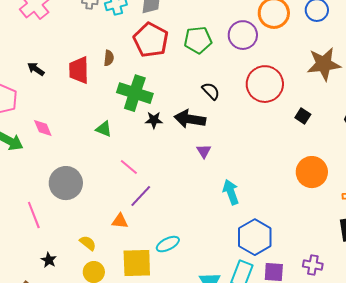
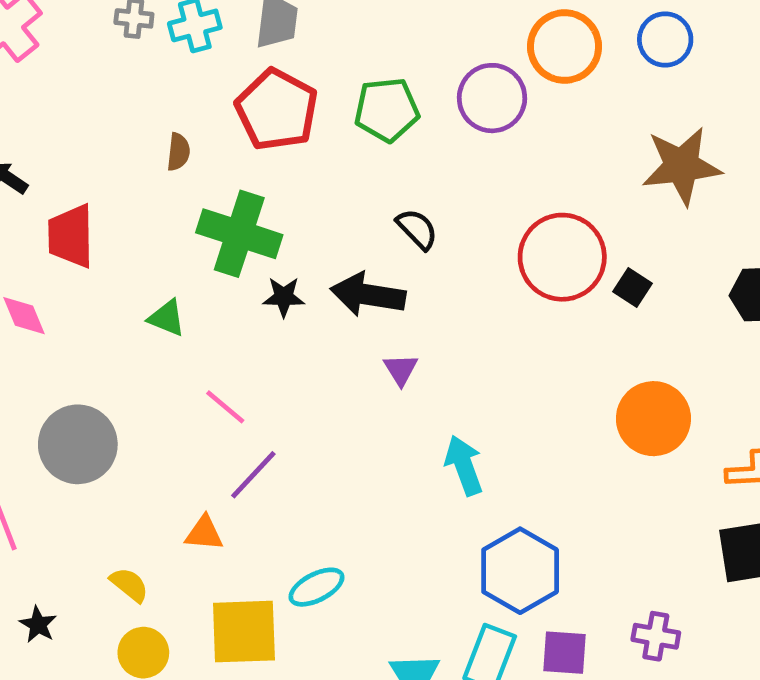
red trapezoid: (79, 70) -> (71, 236), moved
red circle: (265, 84) -> (562, 257), moved

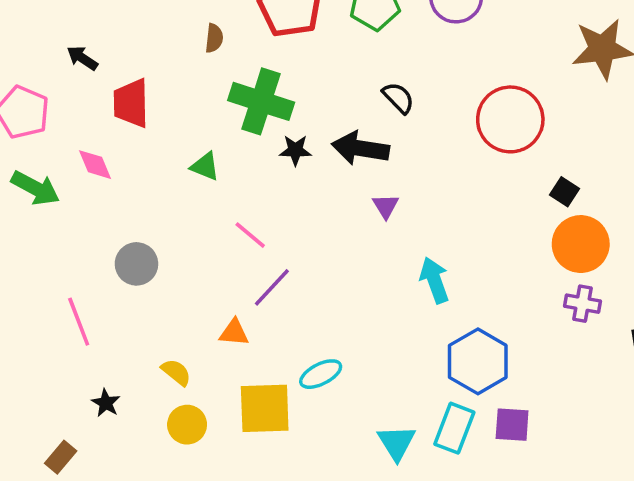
black square: (632, 288) -> (564, 192), moved
gray circle: (78, 444) -> (136, 264), size x0.7
purple cross: (656, 636) -> (583, 304), moved

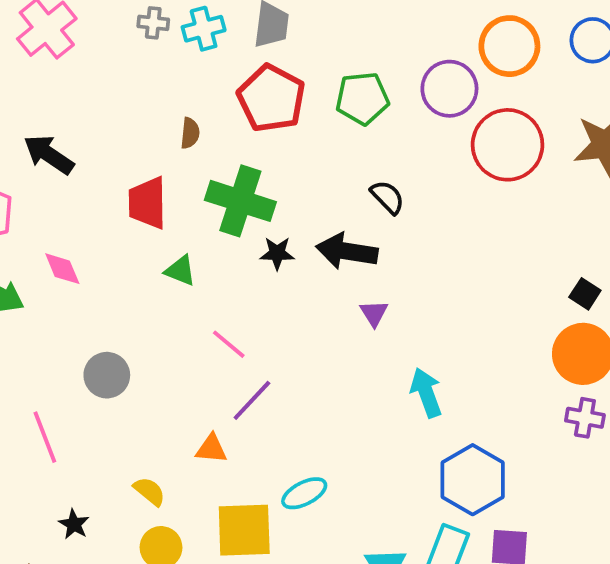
black arrow: (82, 58) -> (49, 154), size x1.5
red trapezoid: (131, 103) -> (147, 203), moved
red circle: (510, 119) -> (508, 145), moved
black square: (564, 192) -> (585, 294), moved

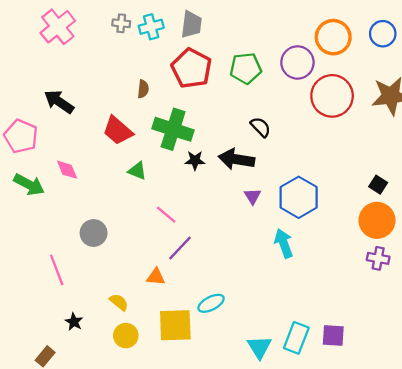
red trapezoid: (147, 203) -> (118, 130), turned -48
blue hexagon: (473, 480) -> (299, 197), moved

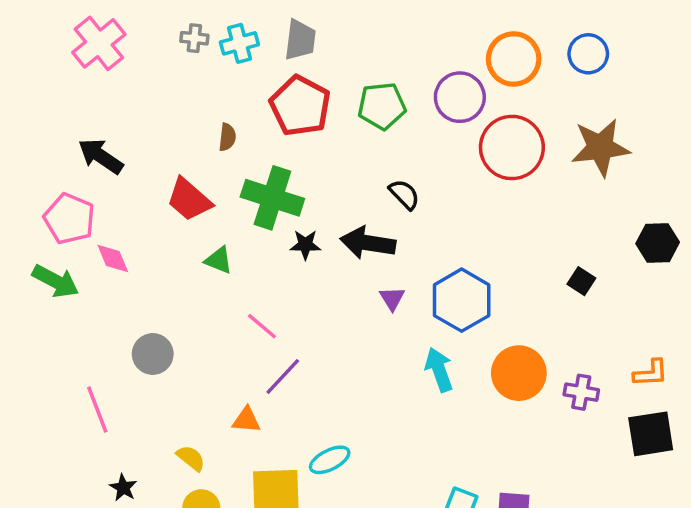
pink pentagon: (21, 136) -> (69, 219), moved
orange circle: (377, 220) -> (519, 373), moved

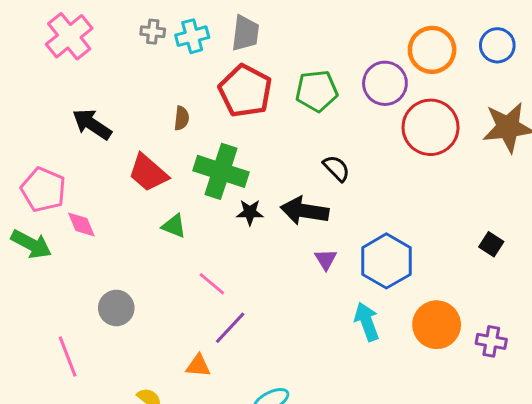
black arrow: (101, 156) -> (92, 124), moved

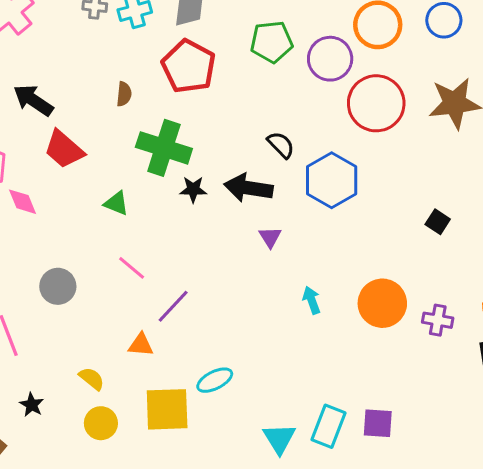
green pentagon: (317, 91) -> (272, 42), moved
red trapezoid: (148, 173) -> (64, 149), moved
blue hexagon: (386, 261) -> (332, 180), moved
pink line: (212, 284) -> (132, 268), moved
cyan arrow: (367, 322) -> (312, 300), size x0.7

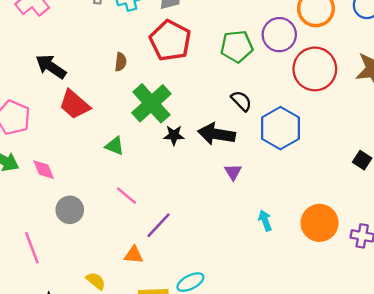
green pentagon: (272, 42) -> (237, 46), moved
green cross: (164, 148) -> (151, 103), turned 30
pink diamond: (22, 202) -> (44, 170), moved

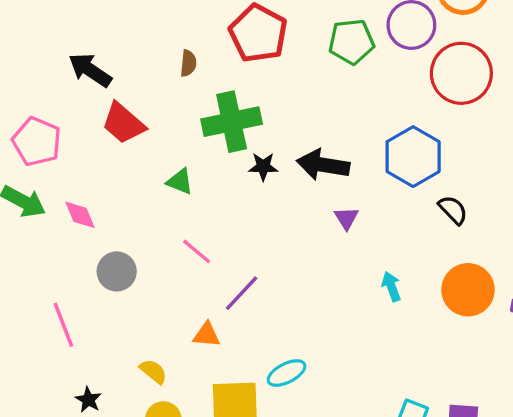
black semicircle: (241, 101) -> (453, 210), moved
green cross: (151, 103) -> (232, 122), turned 30

